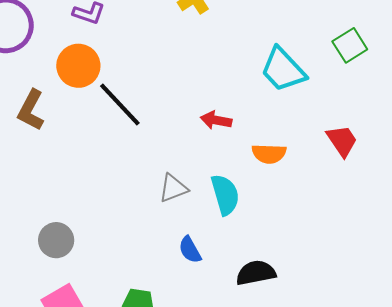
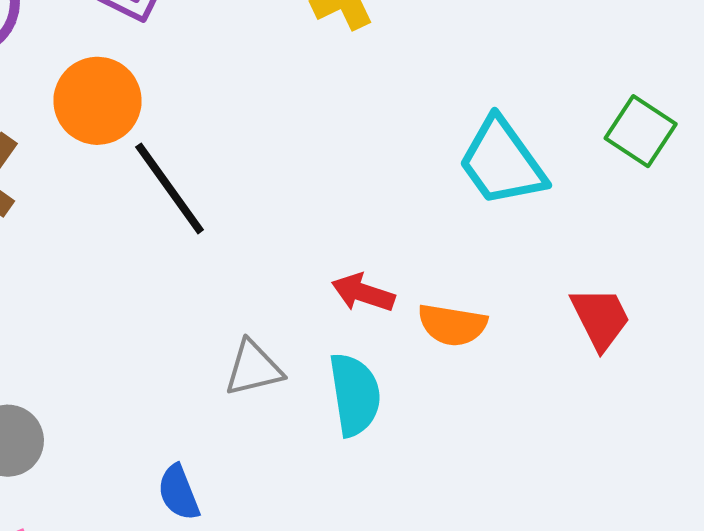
green square: (350, 45) -> (641, 131), turned -32
red arrow: (216, 120) -> (363, 293), moved
blue semicircle: (190, 250) -> (179, 493), moved

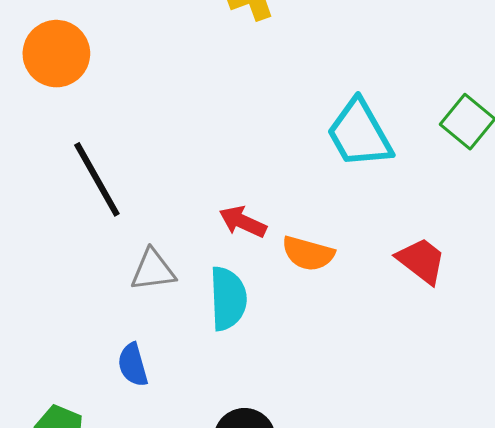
black line: (170, 188) -> (97, 179), moved
red trapezoid: (600, 318) -> (421, 261), turned -32
blue semicircle: (179, 493) -> (133, 365), moved

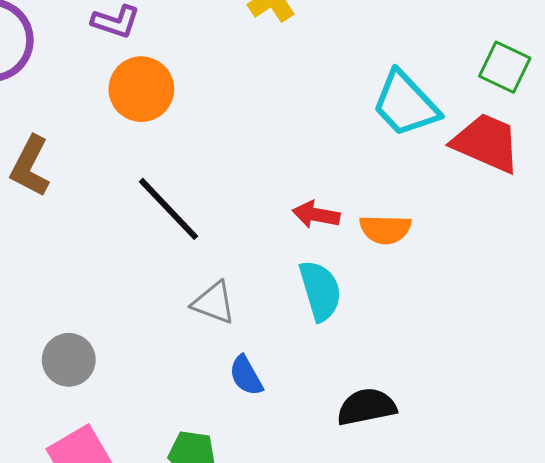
orange circle: (56, 54) -> (141, 89), moved
red trapezoid: (421, 261) -> (486, 143), moved, size x1.4
gray triangle: (153, 270) -> (214, 303), moved, turned 42

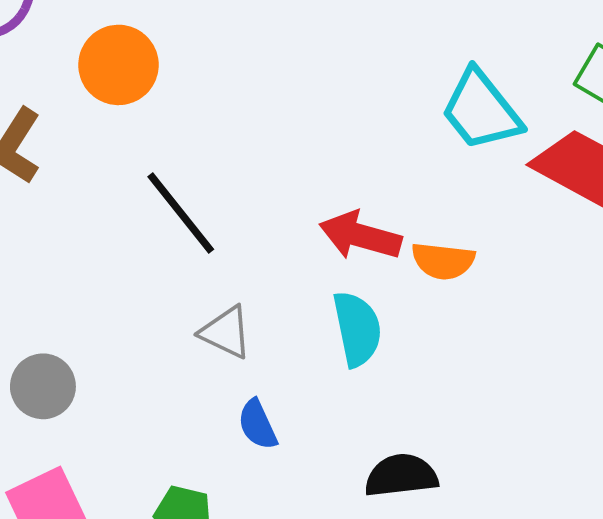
orange circle: (141, 89) -> (118, 65), moved
red arrow: (316, 215) -> (360, 236), size x1.4

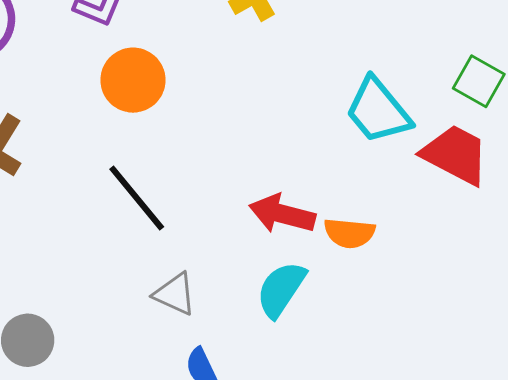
orange circle: (118, 65) -> (133, 80), moved
cyan semicircle: (357, 329) -> (281, 289), turned -134

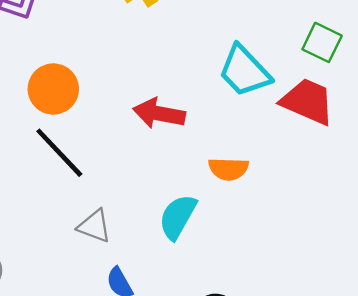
orange circle: (133, 80) -> (53, 89), moved
red arrow: (282, 214) -> (159, 113), moved

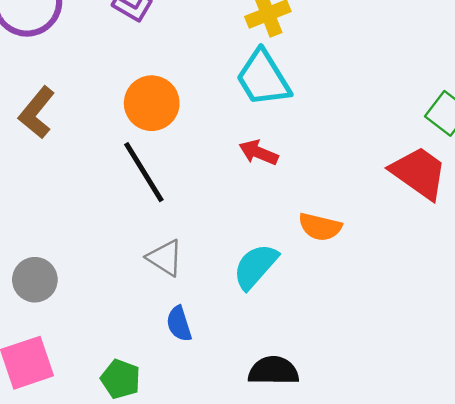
cyan trapezoid: (244, 71) -> (263, 78), moved
red arrow: (159, 113) -> (259, 153), size x0.7

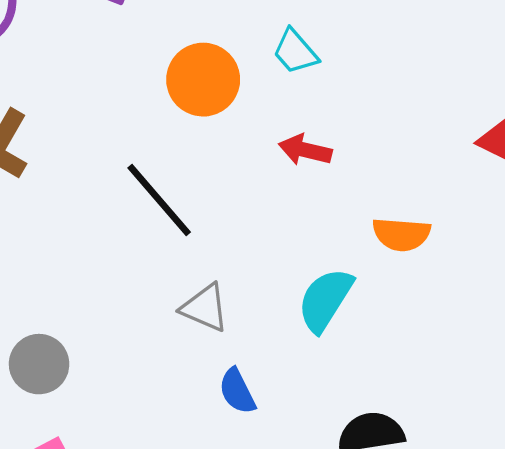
cyan trapezoid: (263, 78) -> (295, 52), size x0.6
orange circle: (152, 103) -> (203, 80), moved

